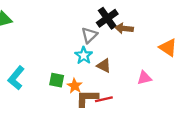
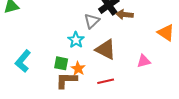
cyan star: (84, 55) -> (76, 40), moved
brown triangle: (104, 66) -> (106, 49), size x1.5
brown L-shape: (87, 98) -> (66, 80), moved

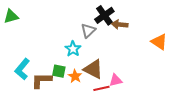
brown triangle: (106, 49) -> (93, 69), moved
pink triangle: (144, 61) -> (116, 80), moved
brown L-shape: (66, 80) -> (42, 80), moved

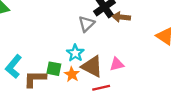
cyan star: (73, 49) -> (75, 53), moved
pink triangle: (116, 80) -> (117, 64), moved

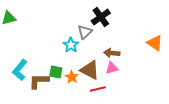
brown arrow: (121, 17) -> (112, 53), moved
cyan star: (75, 53) -> (71, 45), moved

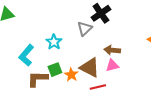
cyan star: (71, 45) -> (54, 42), moved
cyan L-shape: (20, 70) -> (26, 55), moved
green square: (56, 72) -> (55, 70), turned -32

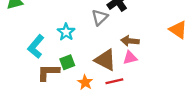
orange star: (71, 75) -> (85, 82), moved

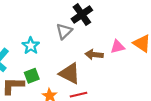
pink triangle: (130, 58) -> (117, 47), moved

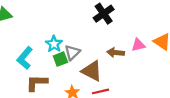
gray triangle: (64, 31) -> (72, 53), moved
green square: (32, 76) -> (60, 59), moved

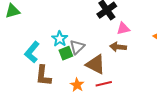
pink triangle: (138, 45) -> (123, 28), moved
brown L-shape: (37, 83) -> (43, 76), turned -85

